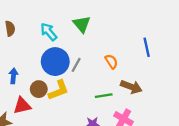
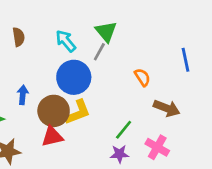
gray line: (76, 65) -> (99, 52), moved
brown circle: (39, 89) -> (54, 111), size x1.5
green line: (104, 96) -> (124, 130), moved, turned -42
red triangle: (22, 106) -> (52, 136), moved

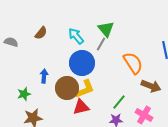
brown semicircle: (19, 37) -> (41, 33), turned 48
orange semicircle: (142, 77) -> (133, 63), size x1.6
red triangle: (52, 136) -> (81, 107), moved

